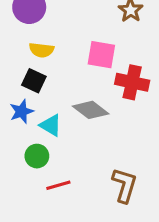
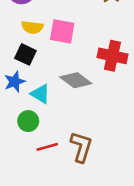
pink square: (101, 55) -> (62, 31), moved
brown L-shape: (124, 185) -> (81, 147), moved

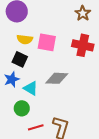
red cross: (112, 56) -> (83, 45), moved
gray diamond: (76, 80) -> (57, 78), turned -35

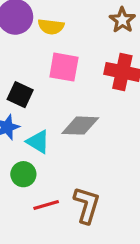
yellow semicircle: (25, 39) -> (51, 27), moved

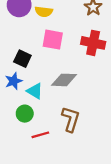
brown L-shape: (87, 205) -> (71, 119), moved

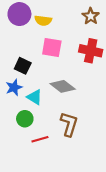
gray diamond: (64, 80) -> (63, 86), turned 35

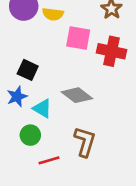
pink square: (52, 47) -> (78, 38), moved

